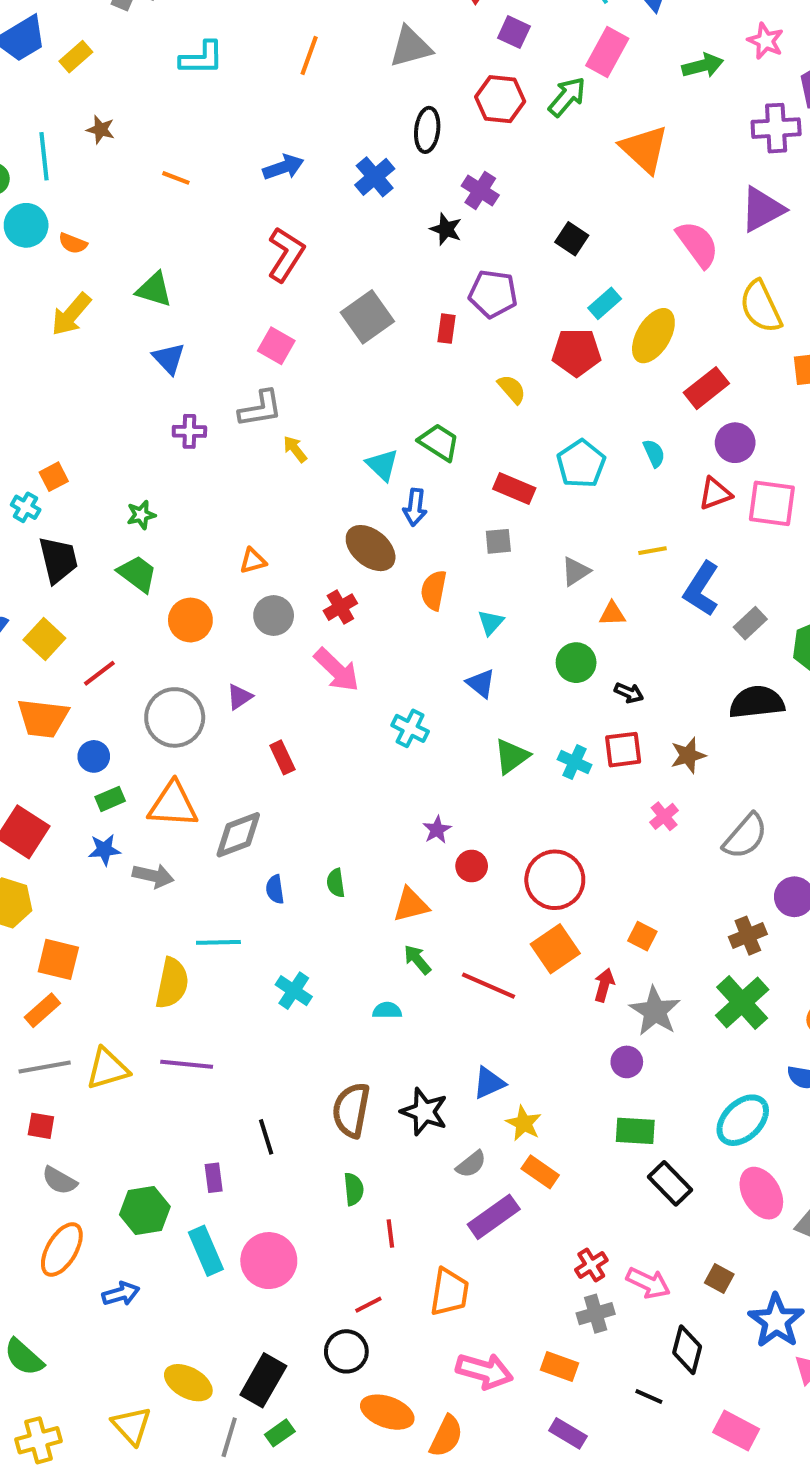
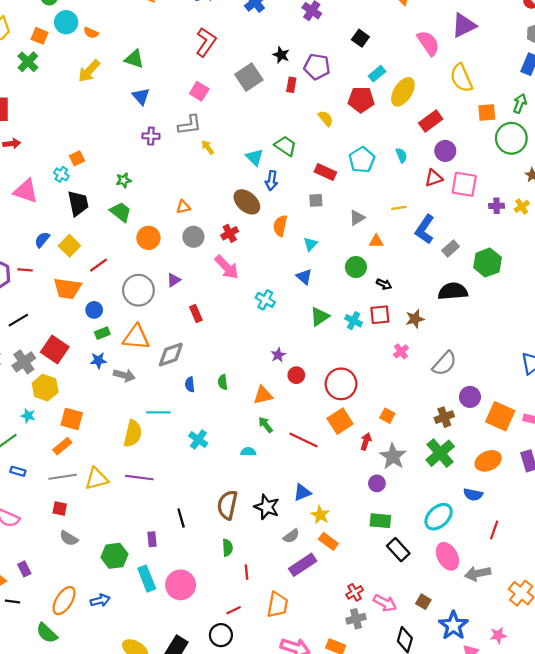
black star: (446, 229) -> (281, 55), moved
orange ellipse: (62, 1249) -> (64, 601), moved

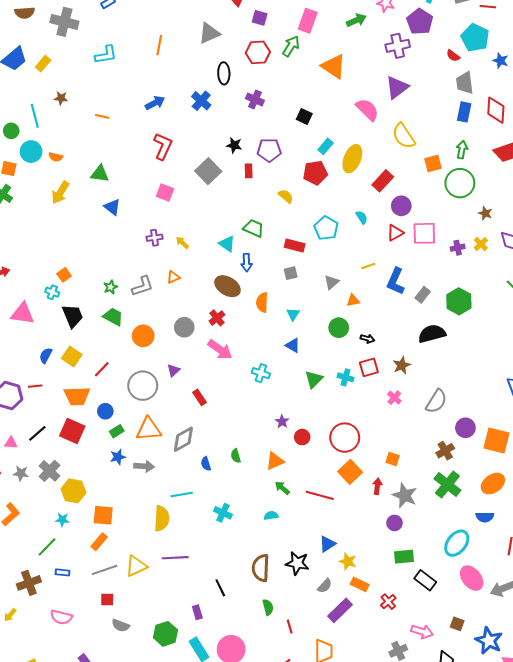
gray L-shape: (190, 125) -> (143, 286), moved
purple cross: (151, 136) -> (155, 238), moved
orange triangle: (183, 207) -> (173, 277), moved
red square: (55, 350) -> (72, 431), moved
red cross: (355, 592) -> (388, 602), moved

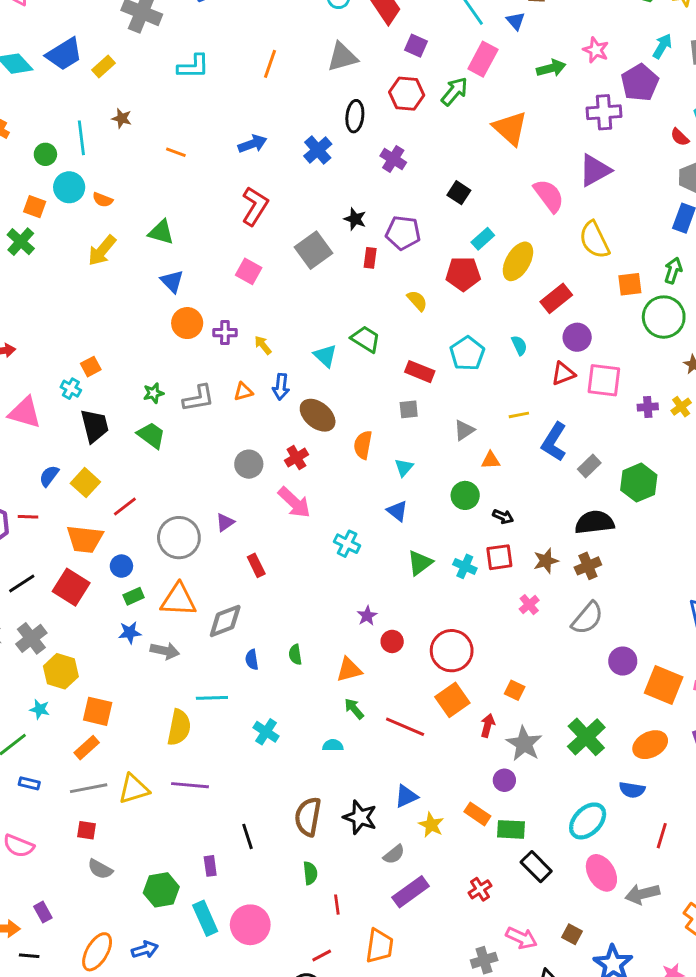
blue arrow: (247, 262) -> (281, 387), moved
orange circle: (143, 336) -> (187, 323), moved
brown cross: (445, 451) -> (588, 566), moved
orange rectangle: (360, 584) -> (477, 814), moved

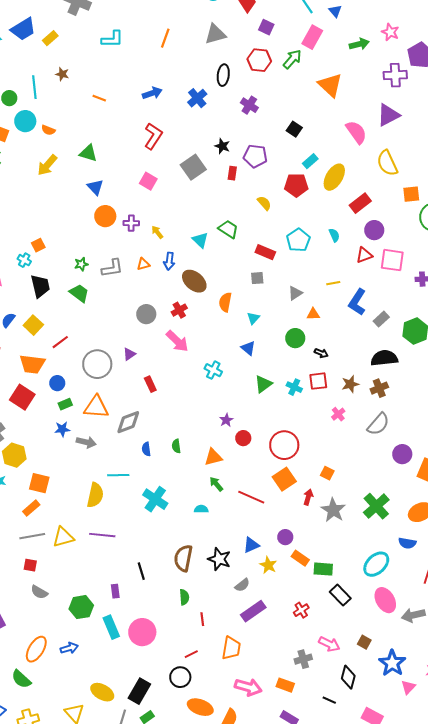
cyan cross: (266, 732) -> (155, 499), size x1.4
purple circle: (504, 780) -> (285, 537), moved

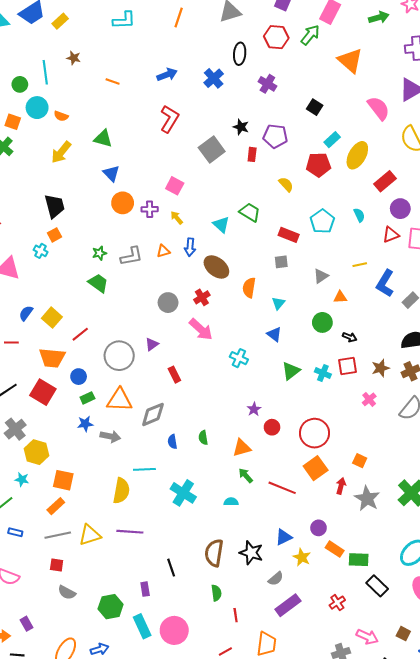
pink square: (148, 181) -> (175, 186), moved
black trapezoid: (40, 286) -> (55, 206), moved

